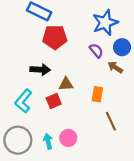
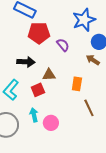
purple semicircle: (96, 51) -> (63, 45), moved
cyan arrow: (48, 141) -> (34, 115), moved

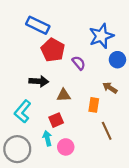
red pentagon: (39, 33) -> (53, 50), turned 30
brown arrow: (93, 60) -> (110, 88), moved
red square: (38, 90) -> (56, 120), moved

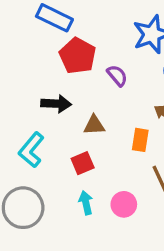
cyan arrow: (47, 138) -> (86, 203), moved
pink circle: (66, 147) -> (124, 204), moved

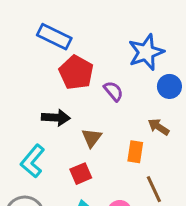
brown triangle: (94, 125) -> (92, 138), turned -50

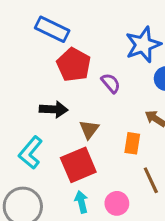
red square: (81, 174) -> (78, 165), size x1.6

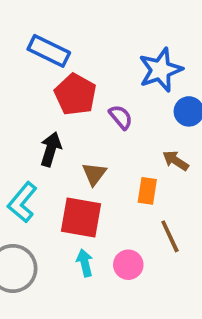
black arrow: (54, 109) -> (51, 149), turned -76
red square: (78, 165) -> (81, 217), turned 33

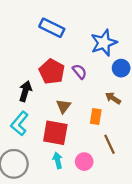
blue rectangle: (49, 51) -> (52, 28), moved
red pentagon: (75, 94) -> (52, 72), moved
black arrow: (51, 149) -> (25, 91), moved

